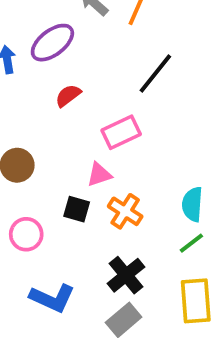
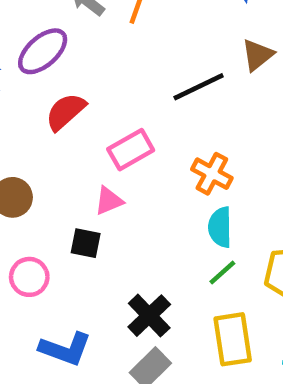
black line: (155, 74) -> (199, 87), moved, turned 30
red semicircle: (68, 96) -> (66, 112), size x1.4
orange cross: (125, 211) -> (212, 174), moved

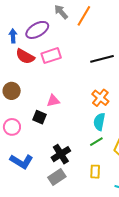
red semicircle: (66, 112) -> (25, 56), moved, turned -120
pink rectangle: (131, 150) -> (51, 56), moved
yellow rectangle: (233, 339) -> (95, 172), size x0.6

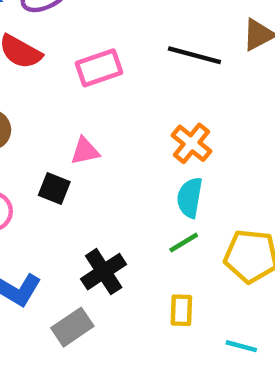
pink rectangle: (51, 56) -> (99, 68), moved
black line: (102, 59) -> (194, 55), turned 30
gray rectangle: (57, 177) -> (72, 327), moved

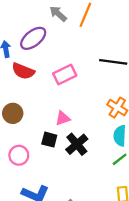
black cross: (104, 272) -> (77, 144), moved

